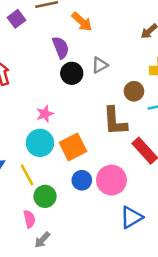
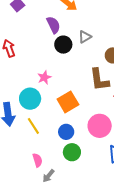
cyan circle: (40, 143) -> (30, 99), moved
blue circle: (82, 180) -> (66, 132), moved
green circle: (45, 196) -> (72, 152), moved

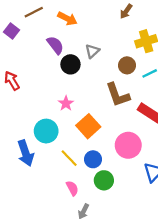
pink star: (44, 77) -> (66, 103), moved
yellow line: (33, 126) -> (69, 158), moved
pink semicircle: (37, 160) -> (72, 188), moved

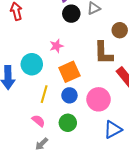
yellow line: (69, 158) -> (44, 94), turned 42
blue circle: (93, 159) -> (69, 95), moved
pink semicircle: (72, 188) -> (38, 121), turned -40

